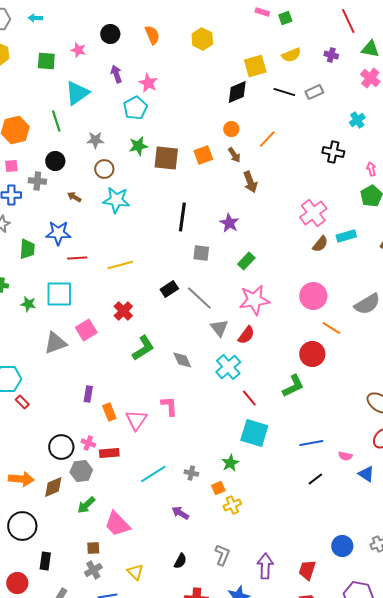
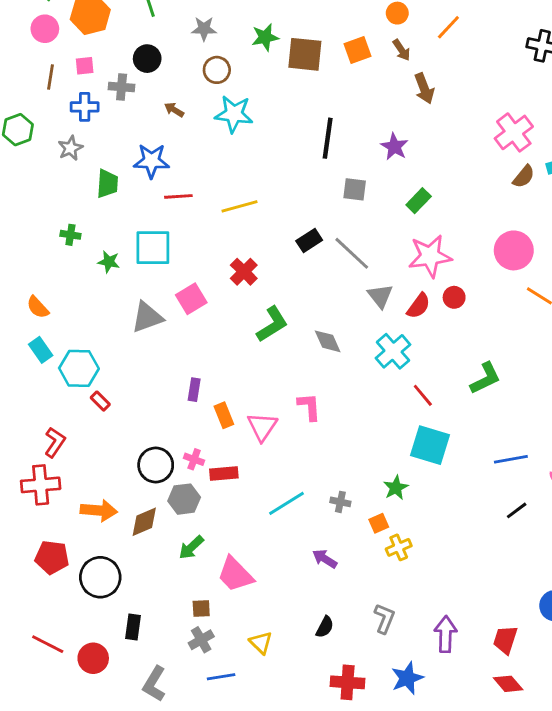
red circle: (312, 354) -> (454, 297), moved, size x0.6

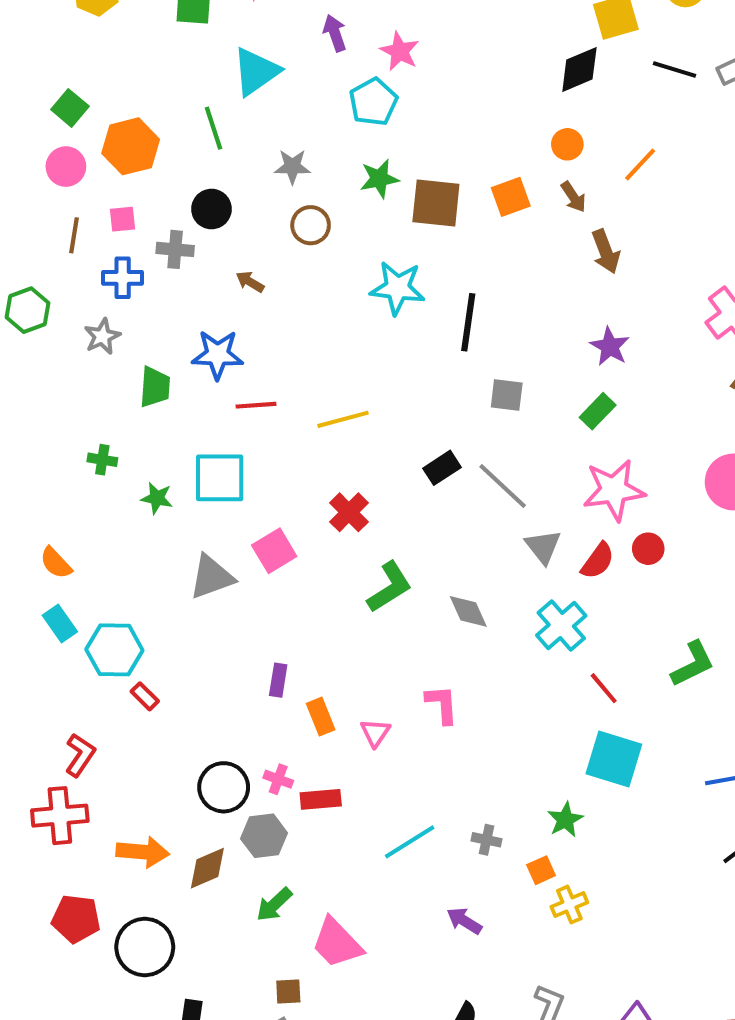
cyan star: (234, 114) -> (398, 288), moved
purple star: (394, 147) -> (610, 347), moved
pink triangle: (262, 427) -> (375, 733), size x0.7

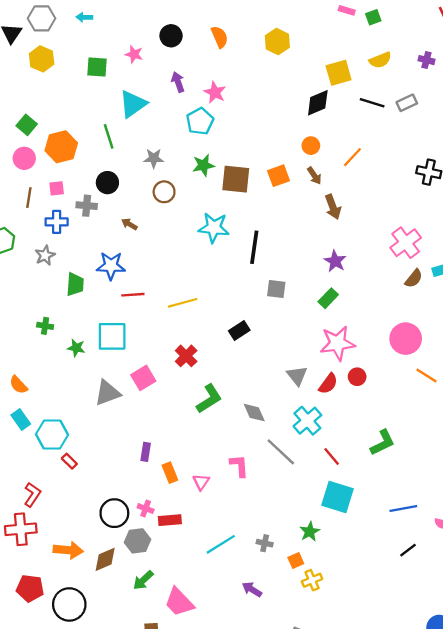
gray line: (503, 486) -> (281, 452), moved

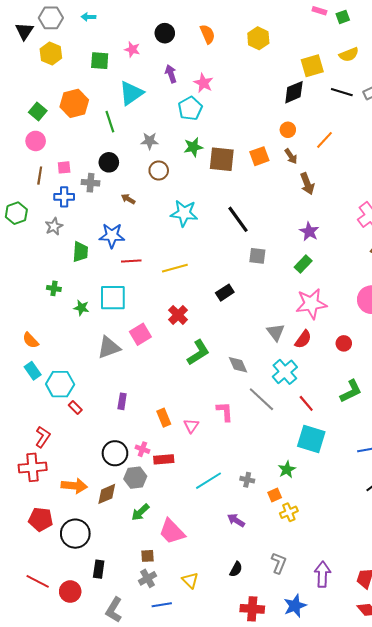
orange hexagon: (61, 147) -> (74, 103), moved
cyan star: (214, 228) -> (184, 213), moved
black line: (254, 247) -> (238, 219), turned -44
red circle: (357, 377) -> (344, 343), moved
purple rectangle: (146, 452) -> (122, 401), moved

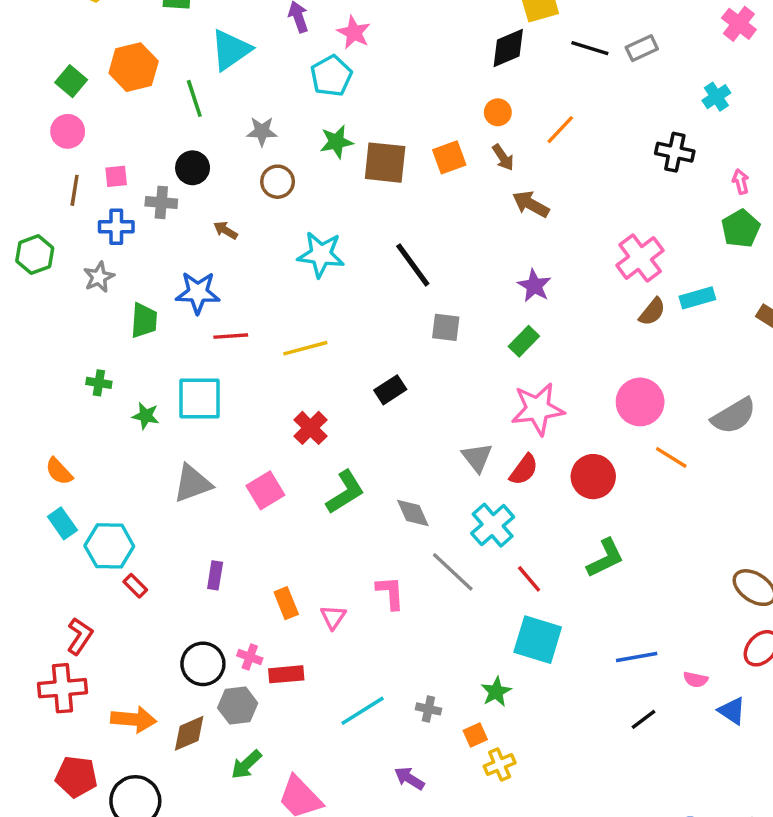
brown arrow: (307, 184) -> (531, 204), turned 140
pink square: (140, 334) -> (265, 490), moved
red circle: (344, 343) -> (593, 477), size x1.6

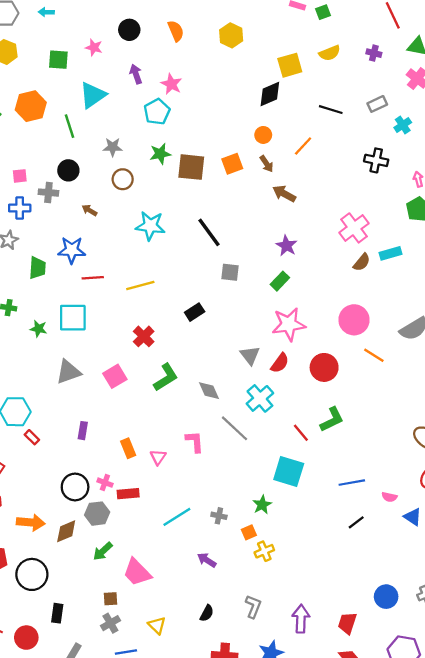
black line: (590, 48) -> (331, 110), moved
gray rectangle: (642, 48) -> (377, 104), moved
red line: (529, 579) -> (301, 433), moved

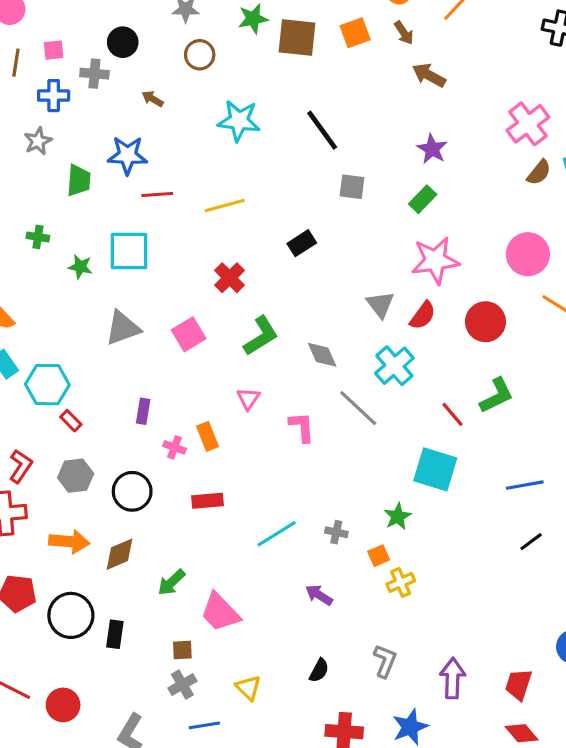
pink triangle: (158, 457) -> (248, 399), moved
pink cross: (105, 483) -> (175, 447), moved
gray hexagon: (97, 514) -> (76, 476), moved
black rectangle: (57, 613) -> (115, 634), moved

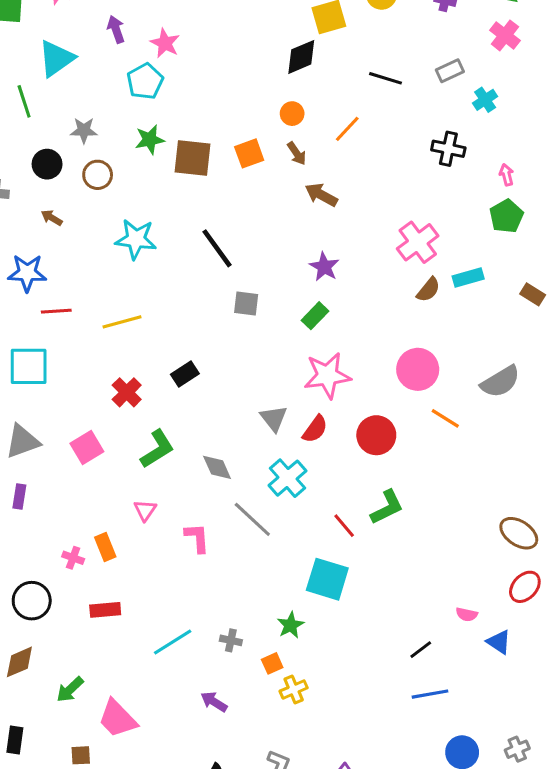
black circle: (123, 42) -> (47, 164), moved
black rectangle: (302, 243) -> (185, 374), moved
purple rectangle: (143, 411) -> (19, 496), moved
blue line: (525, 485) -> (430, 694), moved

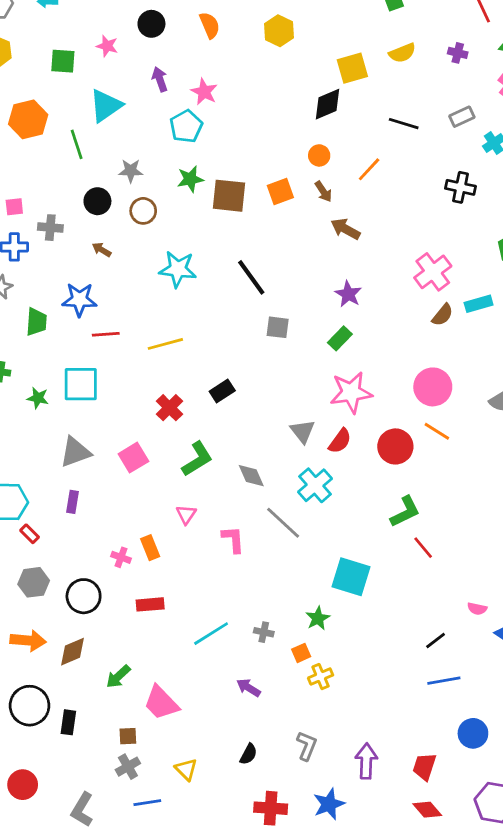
orange line: (445, 418) -> (437, 431), moved
red line: (344, 526) -> (423, 548), moved

